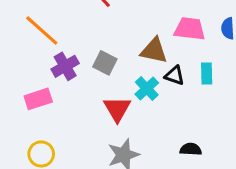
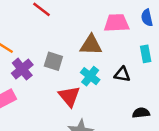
cyan rectangle: (207, 74) -> (146, 54), moved
black triangle: (175, 76) -> (122, 74), moved
black semicircle: (191, 149) -> (141, 113), moved

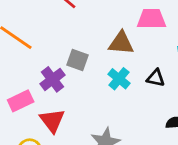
purple cross: (22, 69) -> (52, 79), moved
red triangle: (69, 96) -> (52, 121), moved

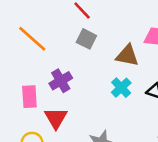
gray square: (78, 60) -> (86, 39), moved
pink rectangle: (21, 101) -> (29, 97), turned -75

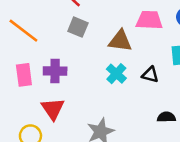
purple cross: (61, 81) -> (55, 71), turned 35
pink rectangle: (29, 97) -> (24, 75), moved

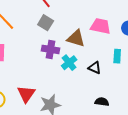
purple cross: (55, 71) -> (50, 49), moved
red triangle: (53, 109) -> (26, 94), moved

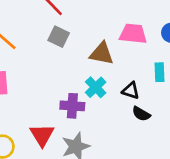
purple cross: (50, 49) -> (72, 106), moved
black semicircle: (102, 102) -> (141, 114), moved, turned -152

